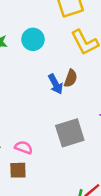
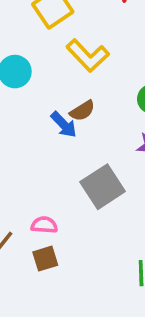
brown semicircle: (71, 78) -> (82, 111), turned 54

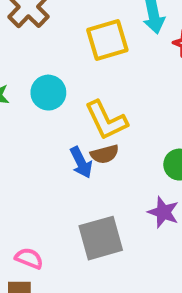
yellow L-shape: (88, 56) -> (106, 120), moved

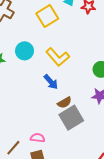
brown semicircle: (105, 154) -> (64, 103), moved

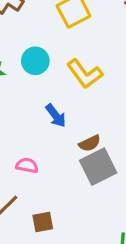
blue arrow: (51, 82) -> (56, 116), moved
pink semicircle: (38, 138) -> (27, 165), moved

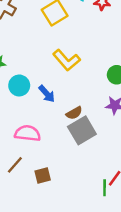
cyan circle: (35, 61) -> (19, 86), moved
pink semicircle: (27, 165) -> (28, 133), size x1.5

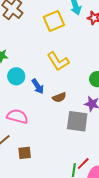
brown semicircle: (74, 113) -> (59, 97), moved
gray square: (82, 130) -> (77, 121), moved, turned 30

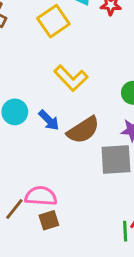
brown semicircle: (59, 97) -> (83, 130), size x1.6
pink semicircle: (17, 116) -> (41, 196), moved

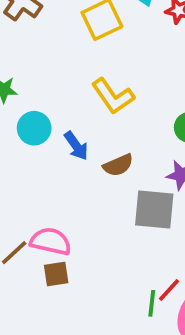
brown semicircle: (83, 130) -> (118, 165), size x0.7

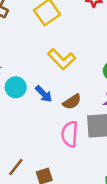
pink semicircle: (51, 241) -> (70, 134), moved, turned -90

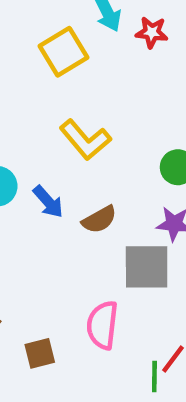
pink semicircle: (70, 134) -> (102, 325), moved

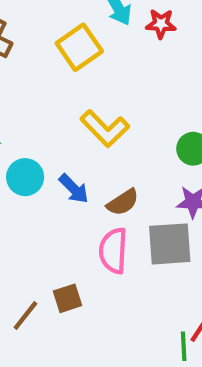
pink semicircle: (102, 325) -> (113, 251), moved
brown square: (40, 353) -> (67, 298), moved

